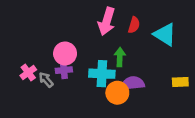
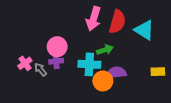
red semicircle: (134, 25) -> (117, 22), size x1.6
green arrow: (120, 57) -> (105, 50), turned 70

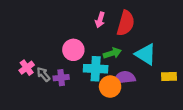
pink arrow: (93, 19) -> (100, 20), size x0.6
cyan triangle: (144, 30) -> (146, 54), moved
pink circle: (57, 47) -> (73, 50), moved
purple cross: (56, 61) -> (61, 78), moved

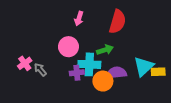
pink arrow: (100, 20) -> (79, 19), moved
cyan triangle: (146, 54) -> (144, 66), moved, turned 45
purple cross: (61, 78) -> (77, 73), moved

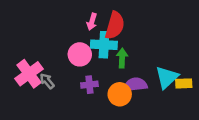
red semicircle: (117, 22) -> (115, 25), moved
green arrow: (105, 50) -> (122, 58), turned -70
pink cross: (25, 63) -> (29, 74), size x1.6
cyan cross: (89, 64) -> (104, 45), moved

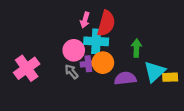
green arrow: (122, 58) -> (137, 48), moved
gray arrow: (47, 81) -> (71, 72), moved
purple cross: (89, 85) -> (88, 64), moved
orange circle: (120, 94) -> (103, 63), moved

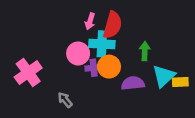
gray arrow: (71, 72) -> (65, 100), moved

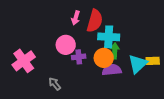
cyan cross: (102, 44) -> (109, 37), moved
green arrow: (145, 51) -> (115, 51), moved
orange circle: (109, 67) -> (104, 58), moved
yellow rectangle: (180, 82) -> (153, 61), moved

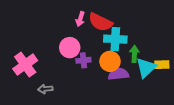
red semicircle: (95, 21) -> (100, 22), turned 100
green arrow: (115, 51) -> (134, 54), moved
gray arrow: (55, 84) -> (45, 89), moved, turned -56

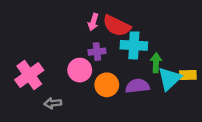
pink circle: (70, 48) -> (80, 70), moved
purple cross: (83, 60) -> (97, 52), moved
orange circle: (110, 61) -> (107, 85), moved

